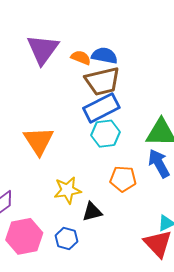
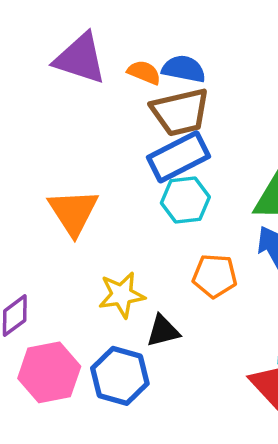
purple triangle: (43, 49) -> (80, 59), turned -48
blue hexagon: (66, 239) -> (120, 376), size x1.5

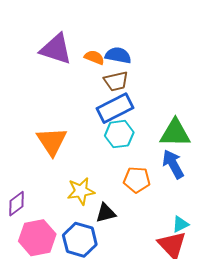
brown trapezoid: (180, 112) -> (116, 81), size x0.7

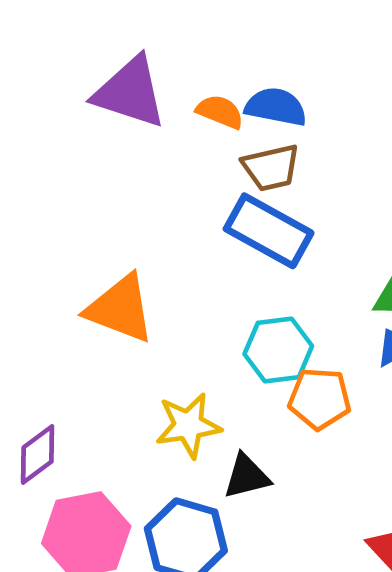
blue rectangle: (115, 108) -> (269, 231), turned 56
cyan hexagon: (119, 134) -> (278, 350), moved
orange triangle: (52, 141) -> (120, 309), turned -36

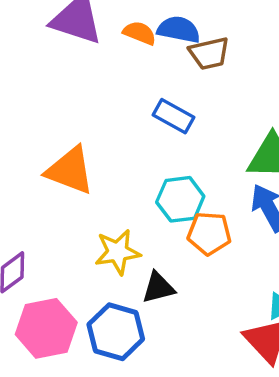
brown trapezoid: (271, 168) -> (209, 53), moved
blue rectangle: (269, 231) -> (174, 116), size x0.7

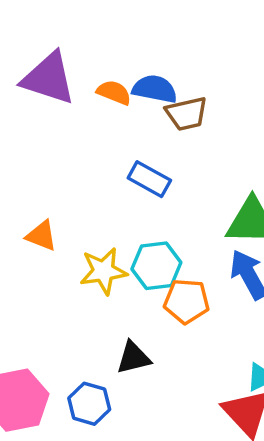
orange triangle: (70, 170) -> (41, 236), size x0.6
yellow star: (118, 252) -> (103, 271), moved
blue hexagon: (116, 332) -> (89, 404), size x0.7

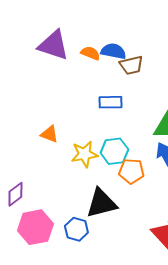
blue rectangle: (149, 179) -> (110, 102), turned -30
black triangle: (133, 358) -> (101, 203), size x1.6

